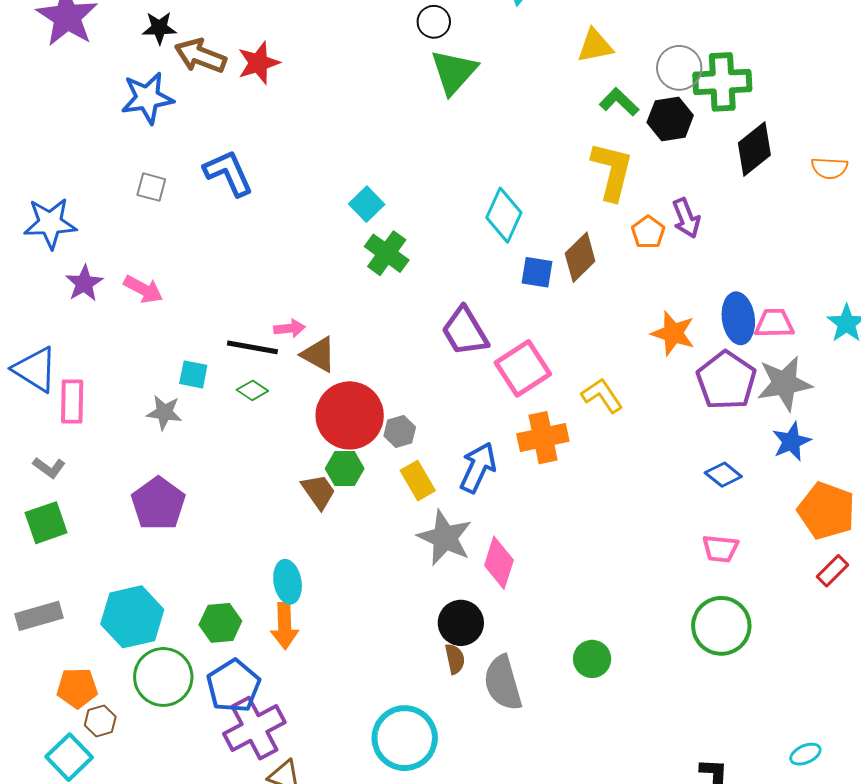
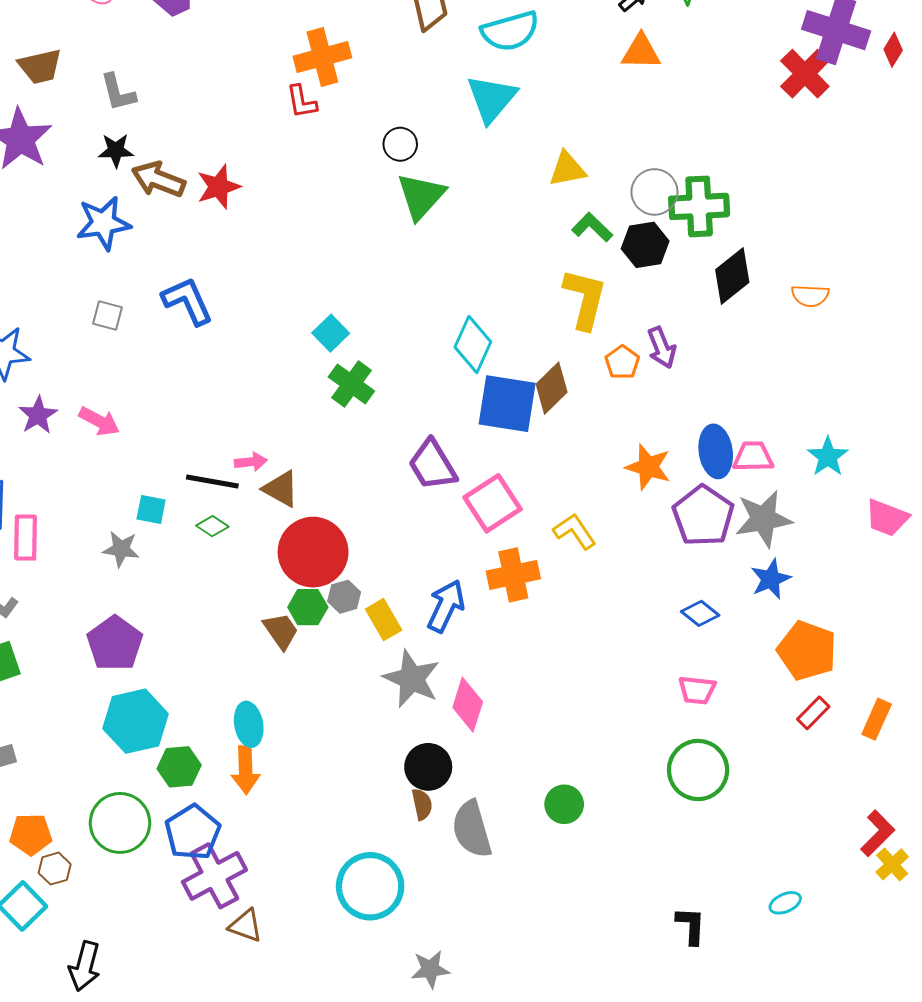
blue square: (537, 272) -> (507, 404), size x1.8
gray hexagon: (400, 432) -> (344, 597), moved
cyan hexagon: (132, 617) -> (136, 721), moved

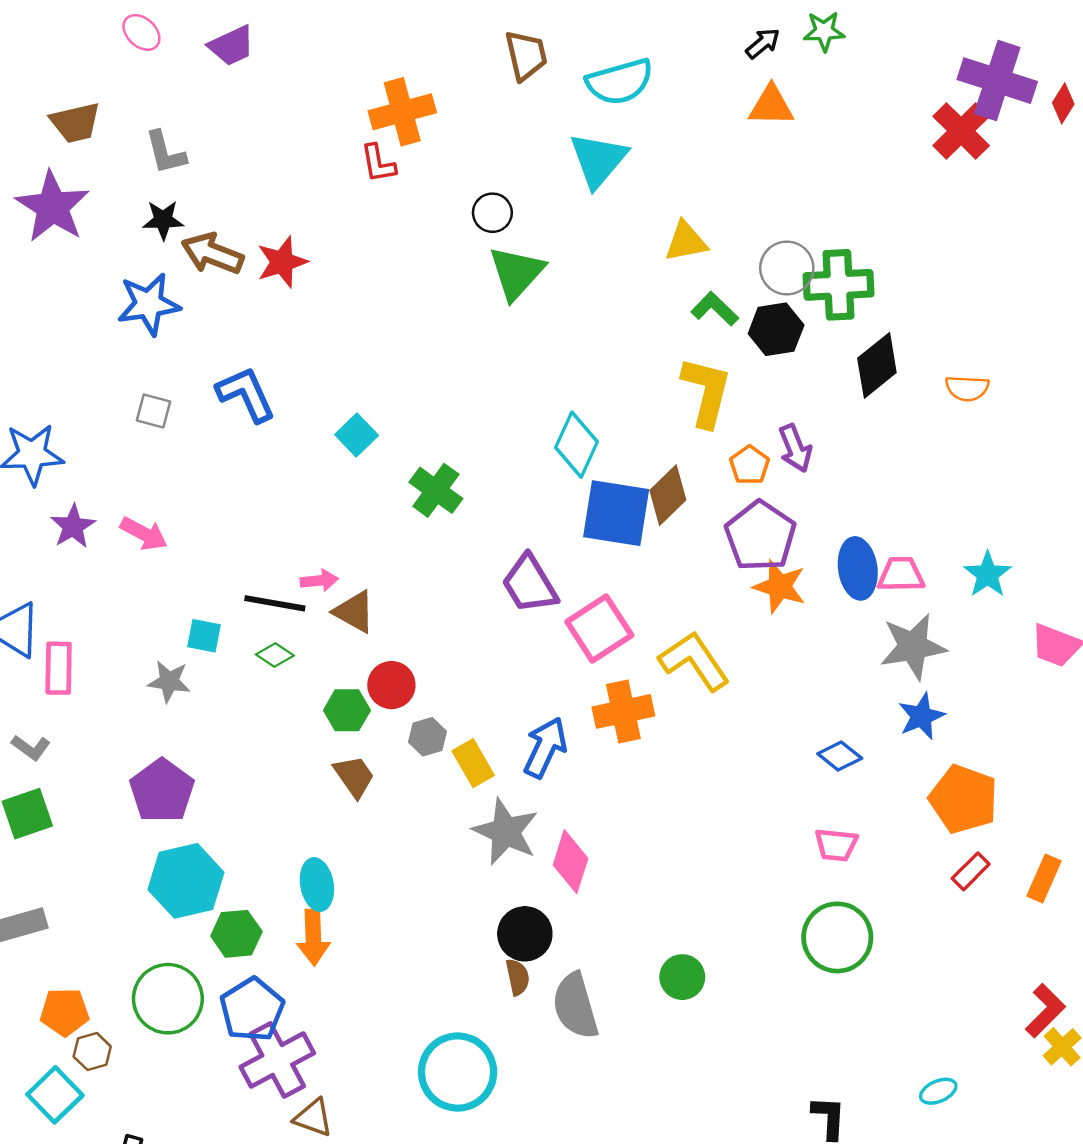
cyan square: (331, 333) -> (357, 435), moved
purple pentagon: (703, 516) -> (760, 536), moved
yellow L-shape: (575, 531) -> (694, 661), size x1.4
red circle: (313, 552) -> (391, 685), size x0.6
green hexagon: (308, 607) -> (347, 710), moved

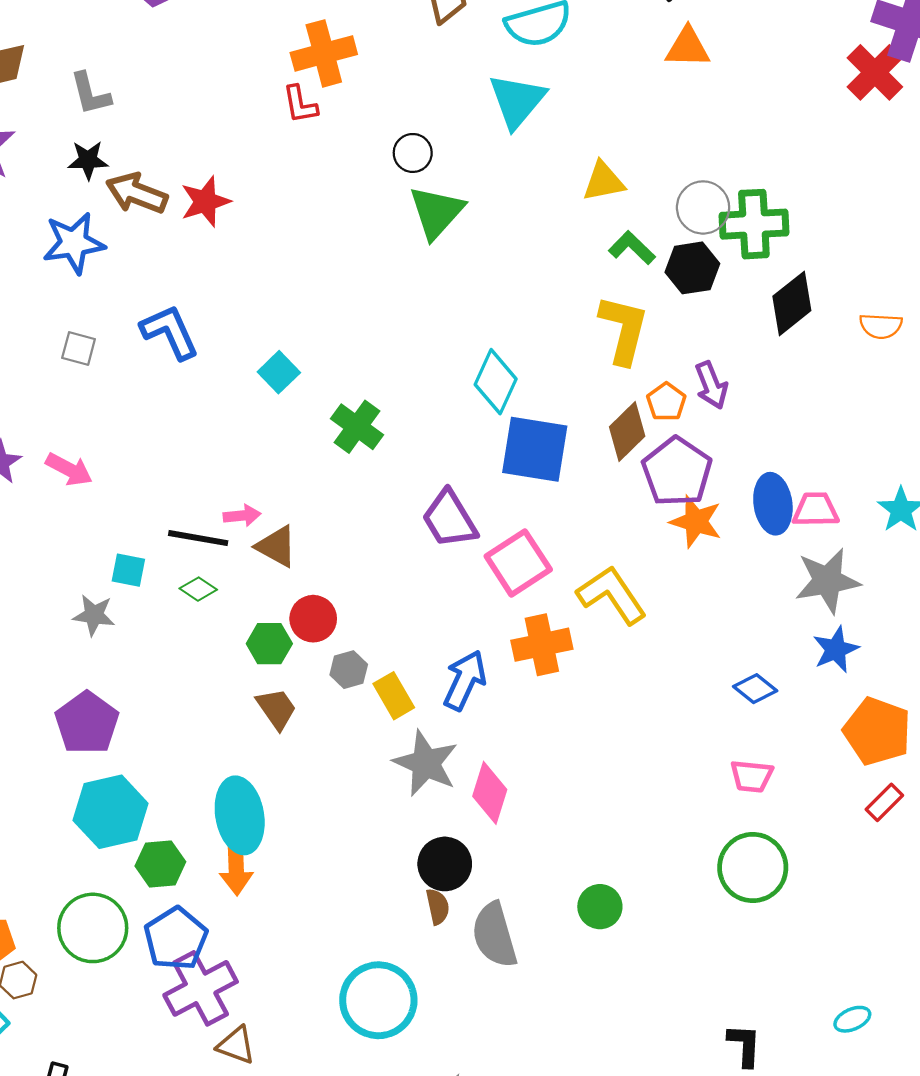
brown diamond: (668, 495) -> (627, 431), moved
cyan ellipse: (317, 885) -> (240, 815), size x1.5

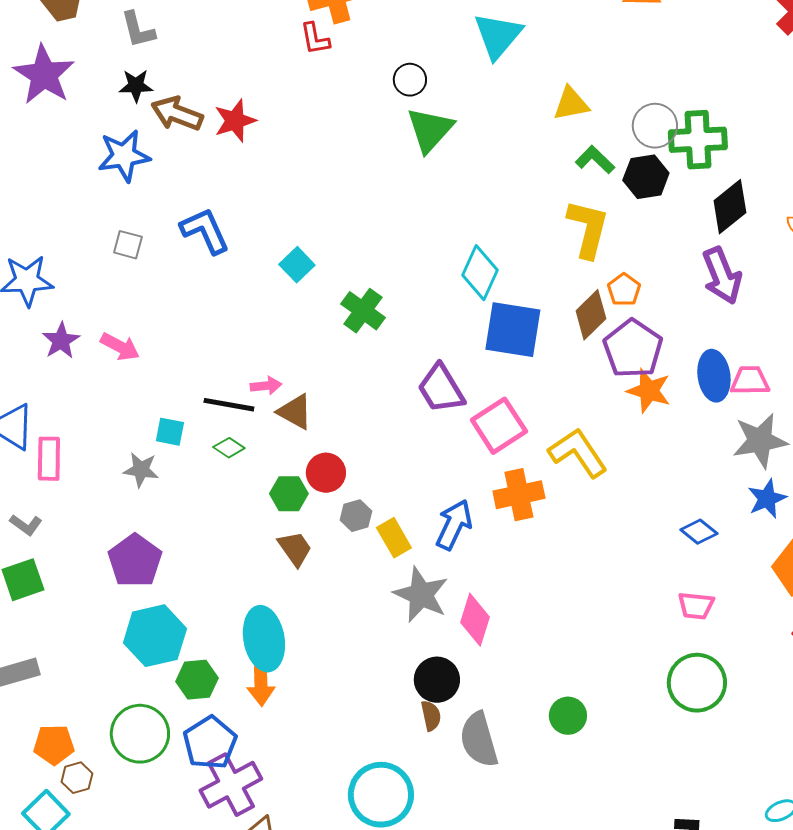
purple arrow: (711, 385) -> (722, 276), moved, size x1.4

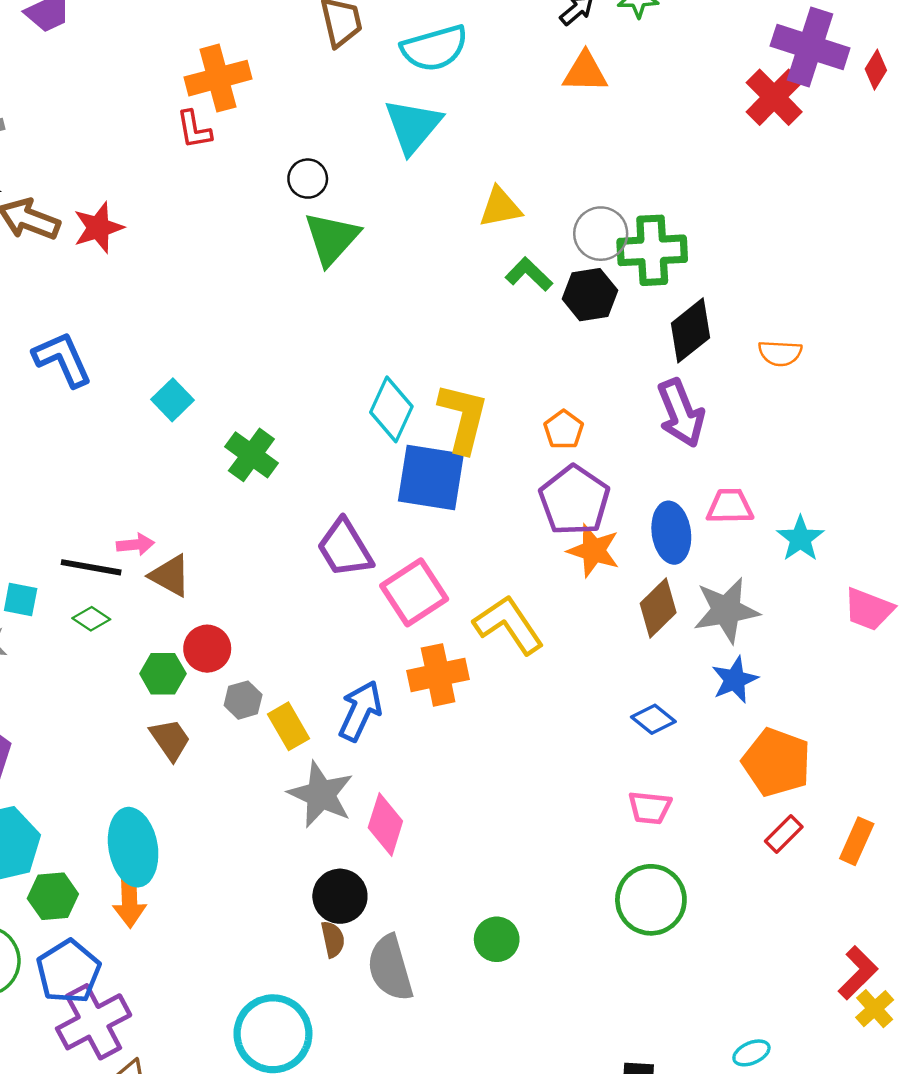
yellow L-shape: (588, 229) -> (463, 418), moved
brown diamond: (591, 315) -> (658, 608), moved
pink trapezoid: (750, 381) -> (730, 506), moved

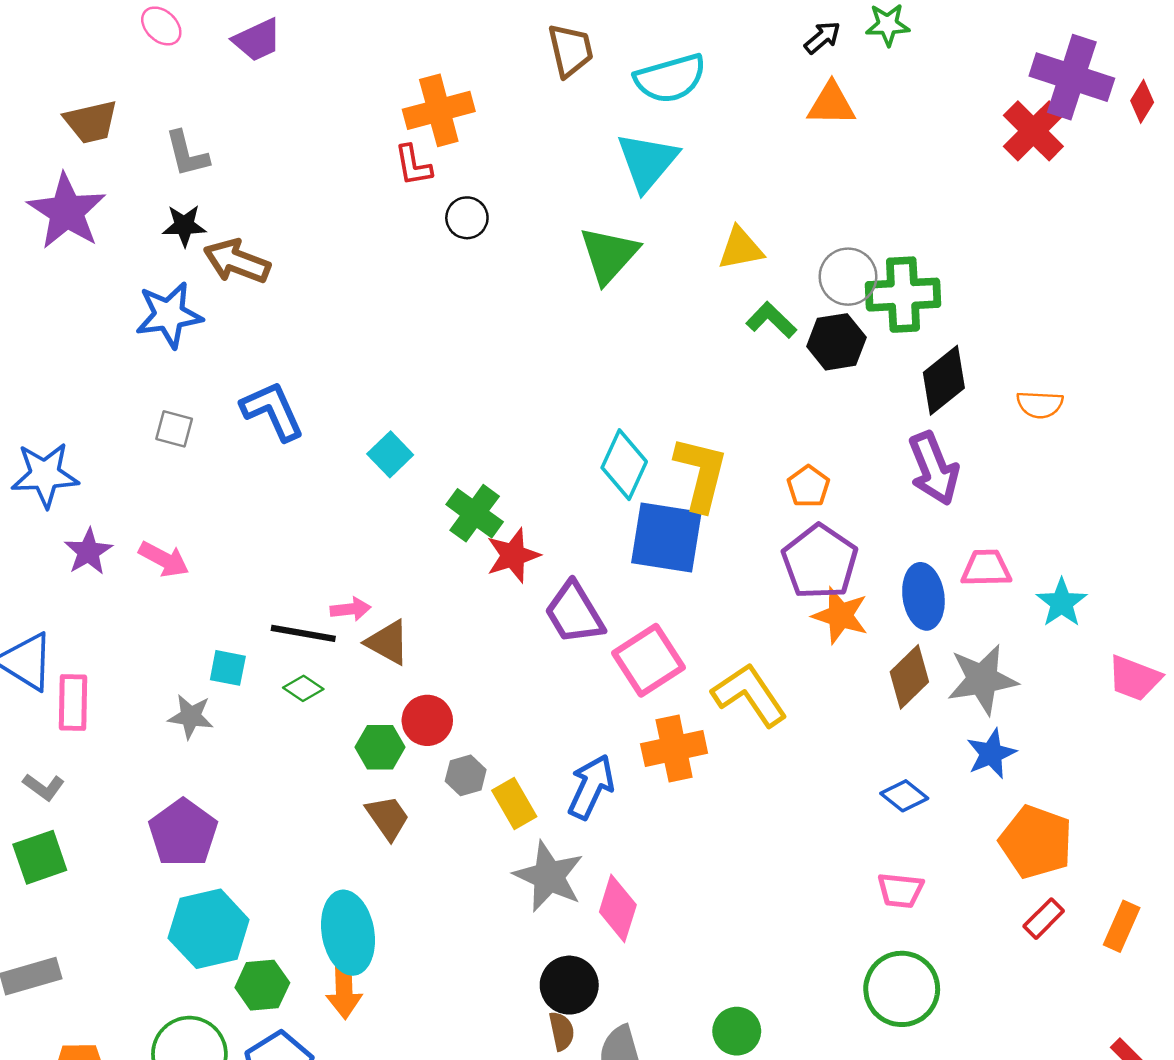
black circle: (308, 179) -> (467, 218), moved
red star: (98, 228) -> (513, 555), moved
green triangle: (332, 238) -> (609, 255), moved

